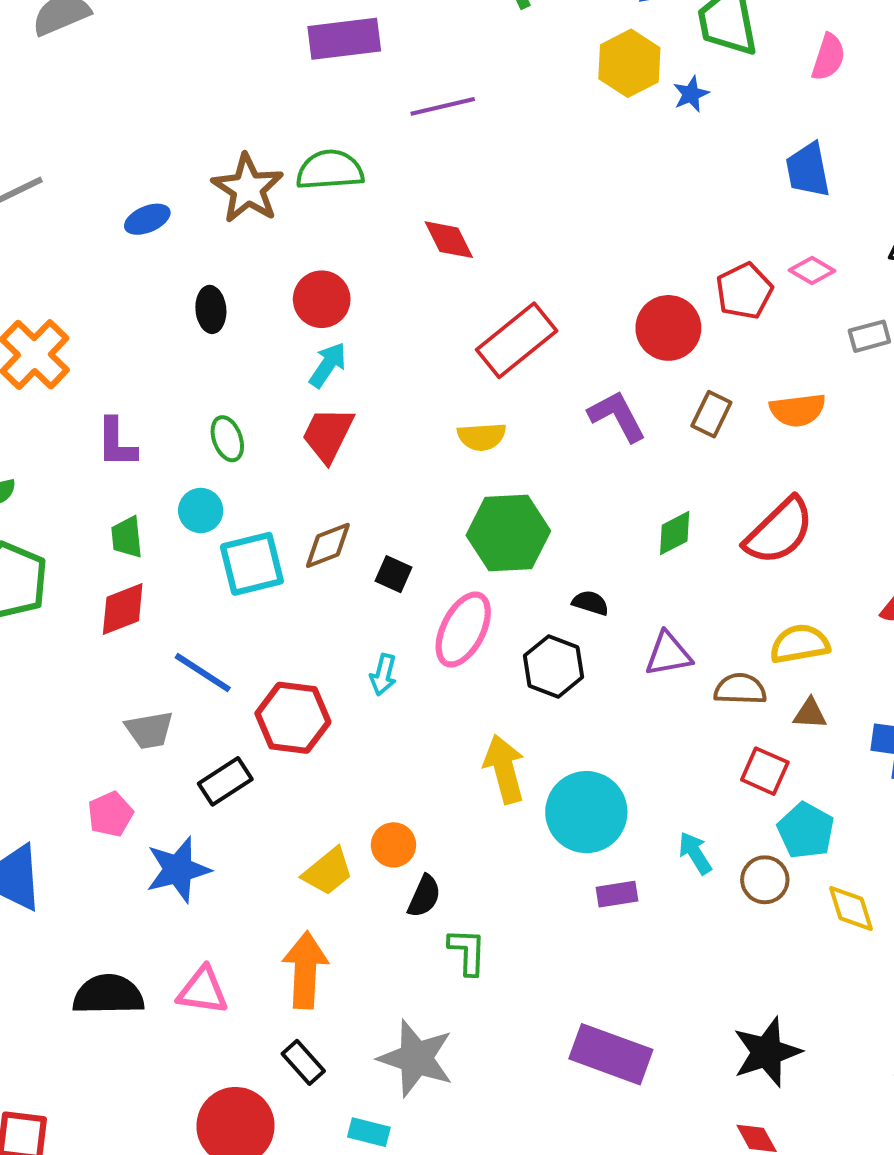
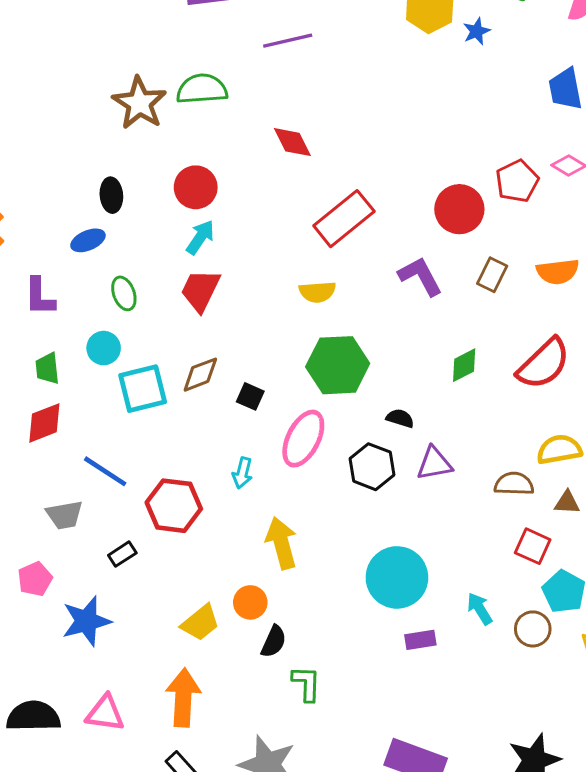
blue ellipse: (147, 219) -> (88, 240), moved
purple triangle: (668, 654) -> (434, 464), moved
yellow arrow: (504, 769) -> (281, 543), moved
black rectangle: (225, 781) -> (122, 554), size x0.7

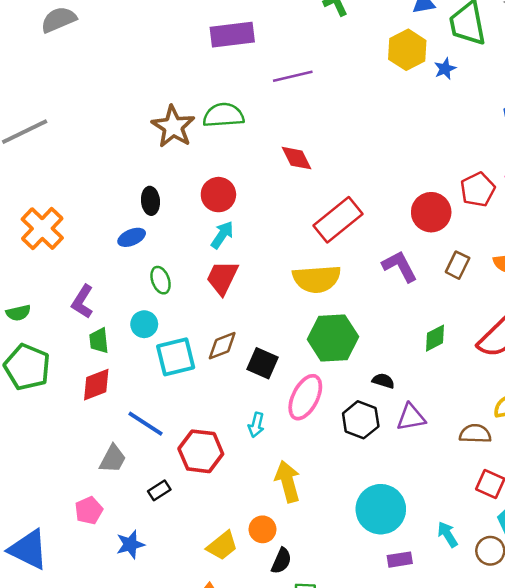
yellow semicircle: (317, 292) -> (317, 279), size x1.6
purple L-shape: (40, 297) -> (83, 302), moved, turned 32
black square: (250, 396) -> (262, 363), size x1.4
gray trapezoid: (65, 515) -> (113, 459), turned -52
blue star: (86, 621) -> (130, 544), size x0.7

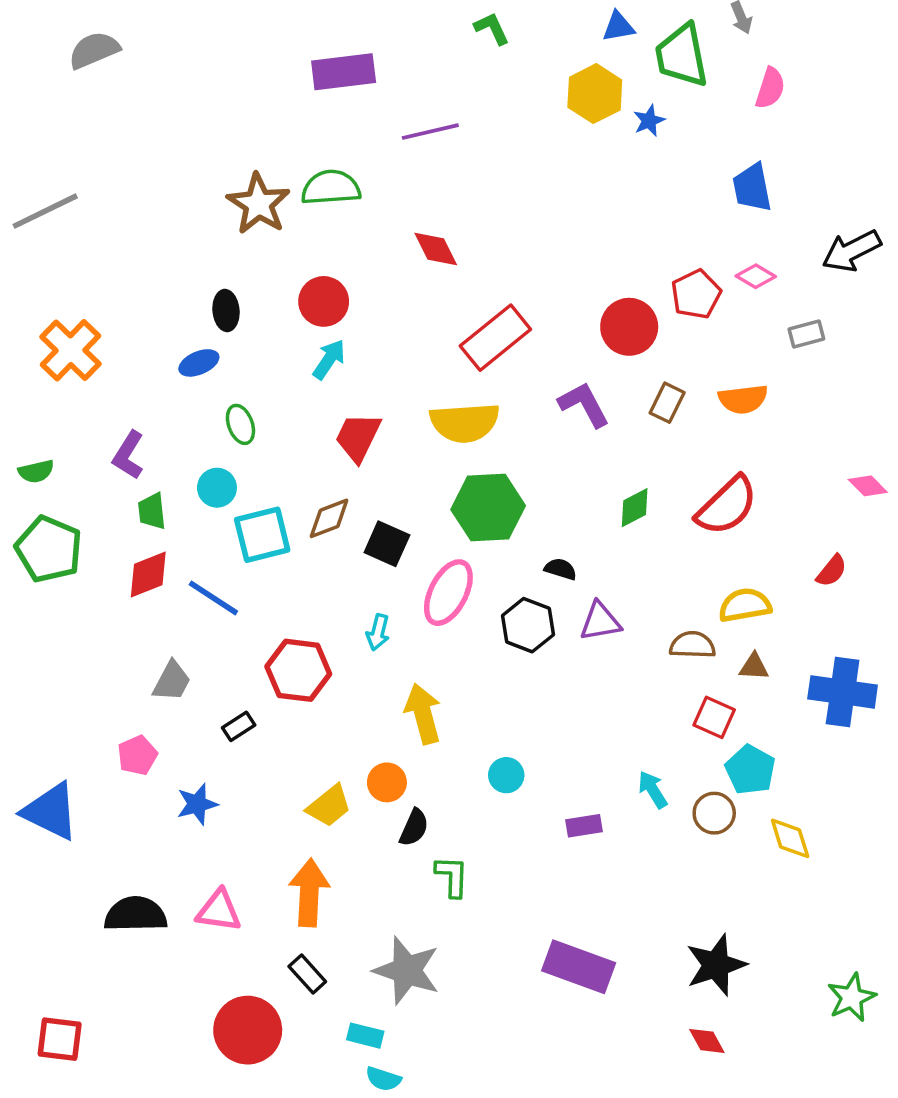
red trapezoid: (222, 278) -> (358, 437), moved
blue line: (145, 424) -> (213, 598), moved
cyan circle: (381, 509) -> (506, 775), moved, size x0.5

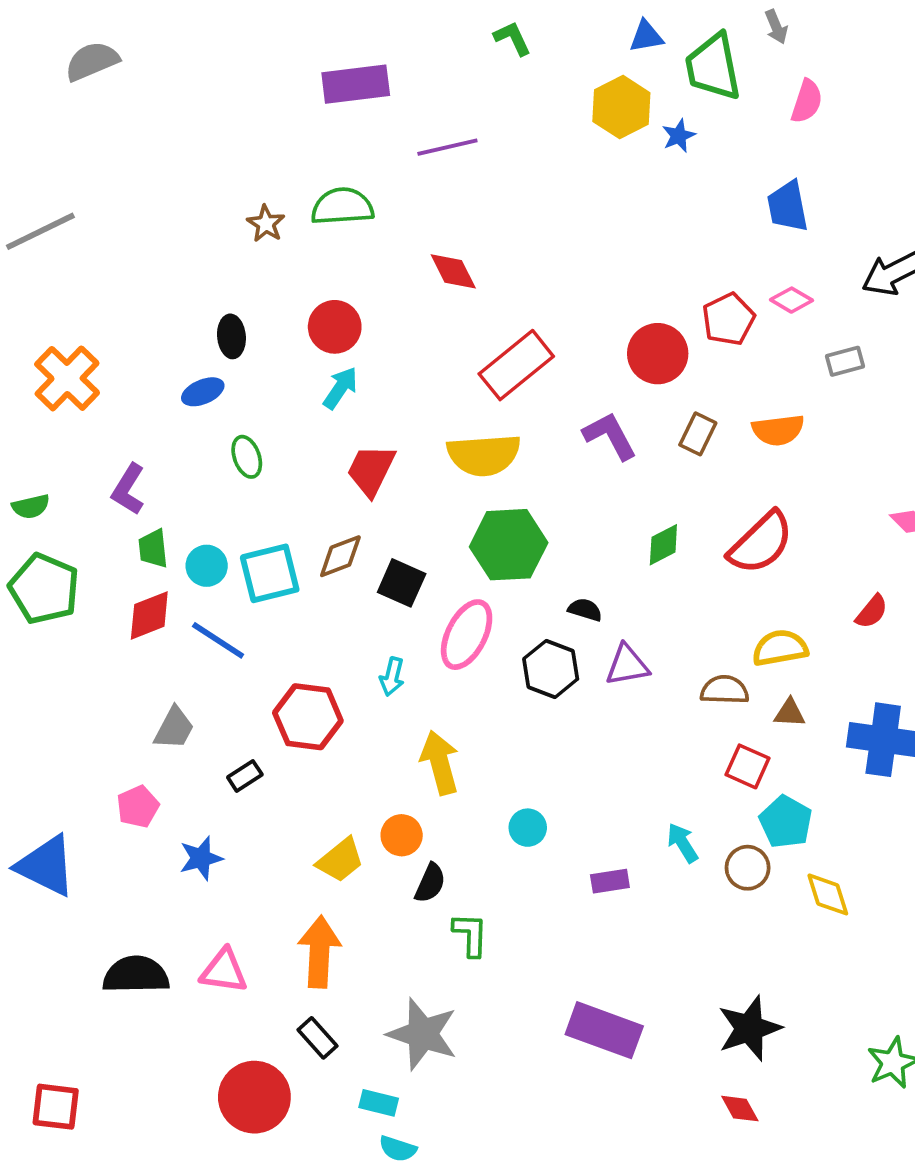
brown star: (259, 204) -> (266, 224), size x0.6
cyan circle: (217, 488) -> (207, 566), moved

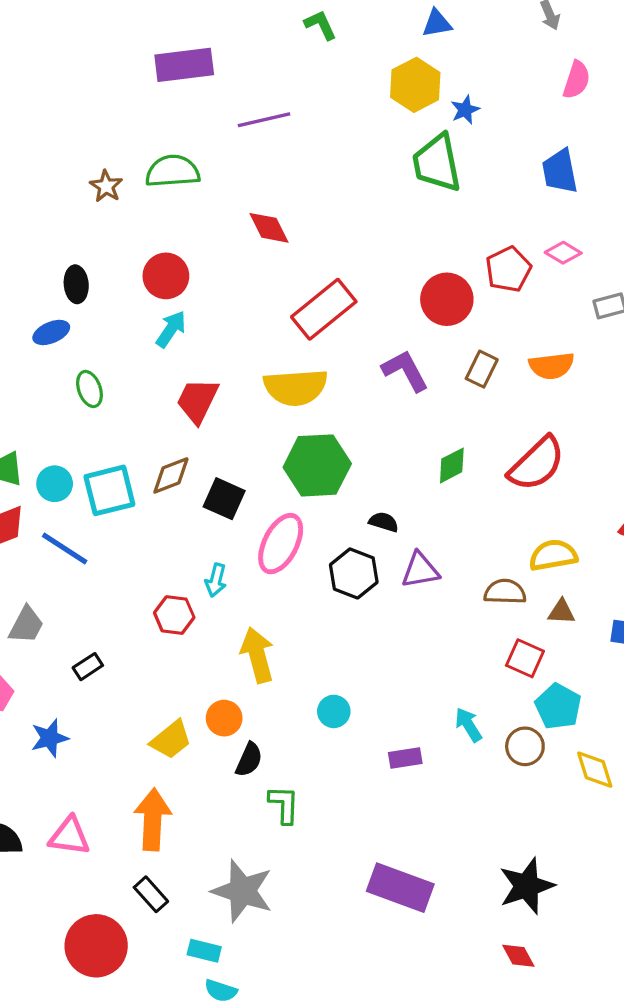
green trapezoid: (713, 67) -> (437, 163), moved
red hexagon: (308, 717) -> (174, 615), moved, size x0.7

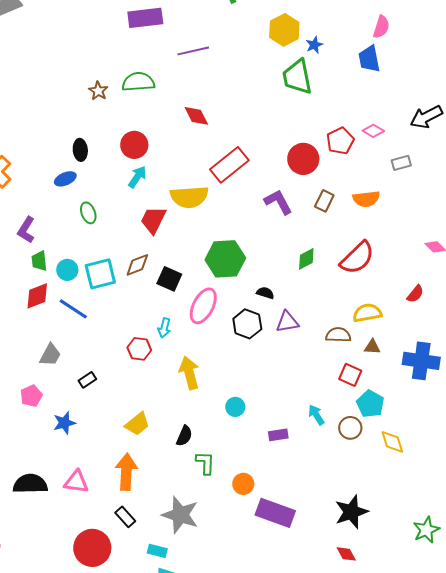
blue trapezoid: (560, 171) -> (369, 59), moved
yellow semicircle: (296, 387) -> (189, 197), moved
orange circle: (224, 718) -> (243, 484), moved

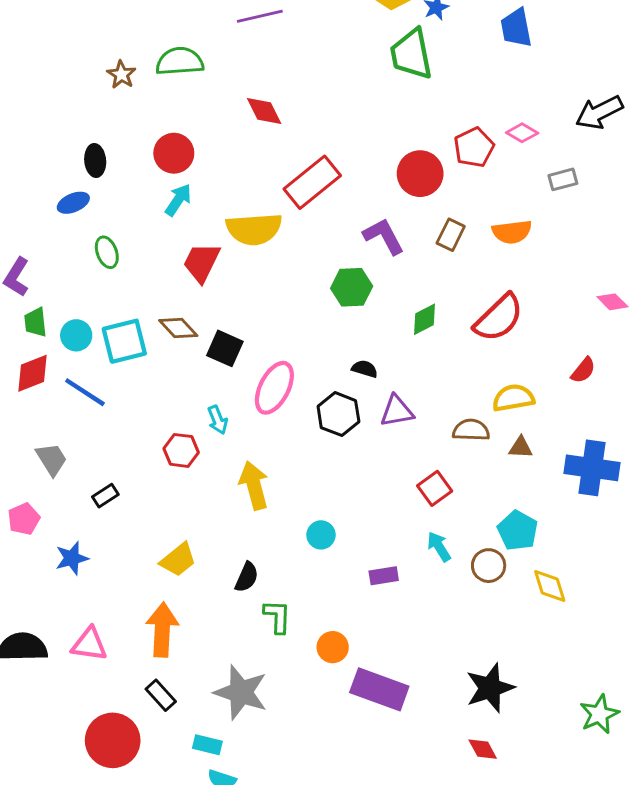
green hexagon: (225, 259) -> (352, 287), moved, size x0.7
brown diamond: (137, 265) -> (178, 328), turned 68
cyan arrow: (164, 328) -> (218, 420), turned -36
gray trapezoid: (50, 355) -> (51, 459), turned -60
red square: (350, 375) -> (435, 488), moved, turned 30

